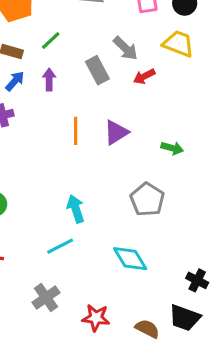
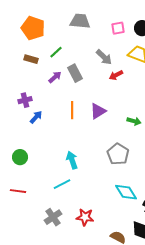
gray rectangle: (97, 70) -> (75, 73), moved
purple arrow: (49, 79) -> (55, 77), turned 48
blue arrow: (15, 81) -> (36, 117), moved
cyan diamond: (130, 259) -> (126, 192), moved
red star: (96, 318) -> (85, 217), moved

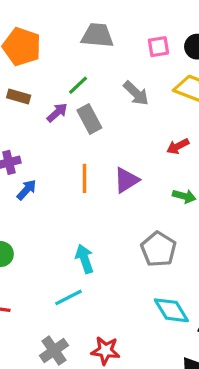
green line: (56, 52) -> (78, 85), moved
red arrow: (116, 75) -> (178, 146), moved
purple arrow: (55, 77) -> (57, 113), moved

